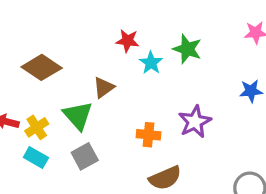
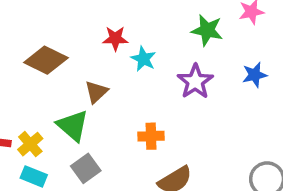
green star: (187, 49) -> (207, 30), moved
brown diamond: (42, 67) -> (46, 60), moved
purple star: (195, 122) -> (195, 81), moved

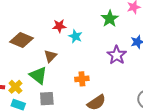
green star: (207, 30) -> (110, 19), turned 30
purple star: (195, 81) -> (117, 55), moved
gray square: (86, 168) -> (47, 99), turned 35

